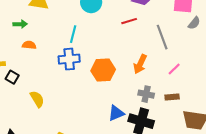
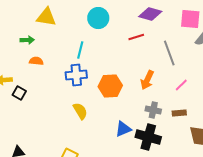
yellow semicircle: (37, 99) -> (80, 111), moved

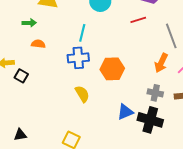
orange arrow: (147, 80) -> (161, 63), moved

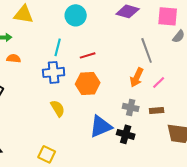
red line: (138, 20) -> (88, 55), moved
blue triangle: (125, 112) -> (101, 126), size x1.4
black cross: (150, 120) -> (126, 134), size x0.7

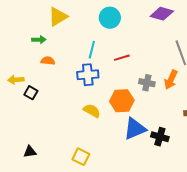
yellow triangle: (24, 14) -> (58, 17), turned -40
orange hexagon: (88, 83) -> (122, 101), moved
gray cross: (131, 107) -> (147, 83), moved
yellow semicircle: (58, 108) -> (92, 111), turned -30

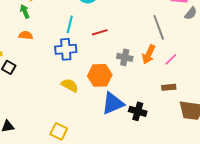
green arrow: (39, 40) -> (25, 11), moved, turned -112

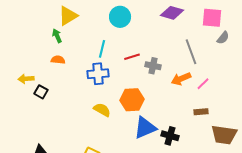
orange arrow: (149, 54) -> (181, 79), turned 42
gray cross: (125, 57) -> (153, 66), moved

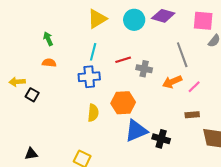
yellow triangle: (68, 16) -> (97, 19), moved
cyan circle: (120, 17) -> (134, 20), moved
yellow semicircle: (102, 110) -> (93, 113), turned 66

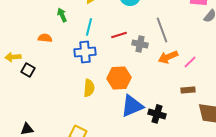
green arrow: (48, 39) -> (62, 15), moved
gray line: (182, 55) -> (162, 30), moved

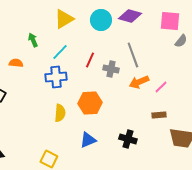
cyan line: (89, 27) -> (60, 52), turned 30
red line: (119, 35) -> (90, 60), turned -49
blue triangle: (132, 106) -> (88, 140), moved, size x0.7

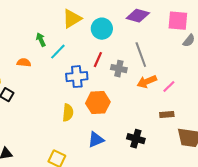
cyan circle: (101, 20) -> (102, 29), moved
cyan line: (60, 52) -> (58, 52), moved
blue cross: (56, 77) -> (77, 77), moved

